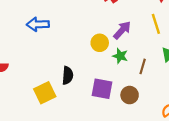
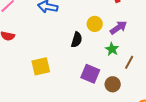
yellow circle: (100, 43) -> (95, 24), moved
black semicircle: (68, 75) -> (77, 40), moved

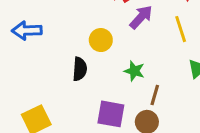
purple arrow: (119, 28) -> (141, 17), moved
brown line: (129, 62) -> (155, 95), moved

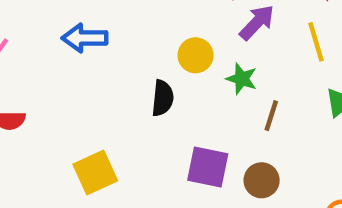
green star: (134, 71) -> (242, 79), moved
brown line: (155, 95) -> (271, 116), moved

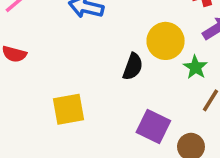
yellow circle: (196, 55) -> (166, 41), size x1.4

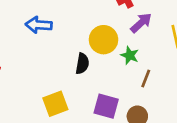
yellow square: (68, 109) -> (55, 104), moved

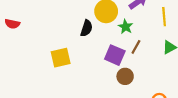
purple square: (106, 106) -> (115, 55), moved

